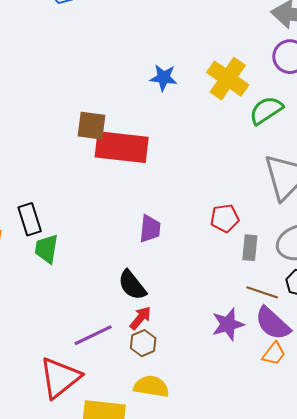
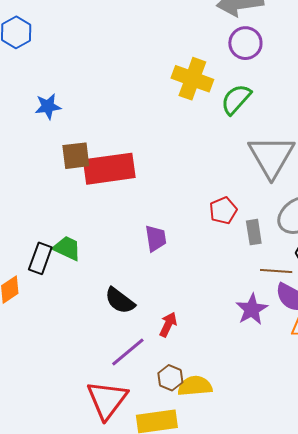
blue star: (164, 78) -> (48, 106), moved
black rectangle: (30, 219) -> (40, 258), turned 52
green trapezoid: (46, 249) -> (67, 248), moved, turned 120
black semicircle: (132, 285) -> (120, 301), moved
brown hexagon: (143, 343) -> (170, 378), moved

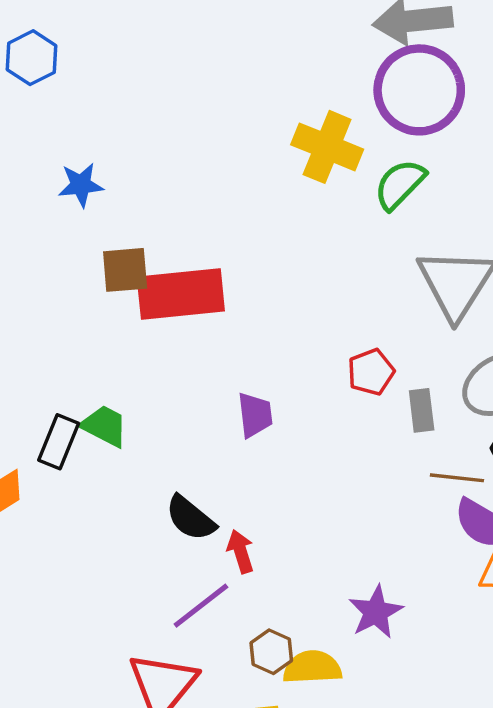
purple circle: (245, 43) -> (419, 90), size x1.6
purple star: (252, 309) -> (376, 612), moved
red arrow: (168, 324) -> (241, 551), moved, turned -45

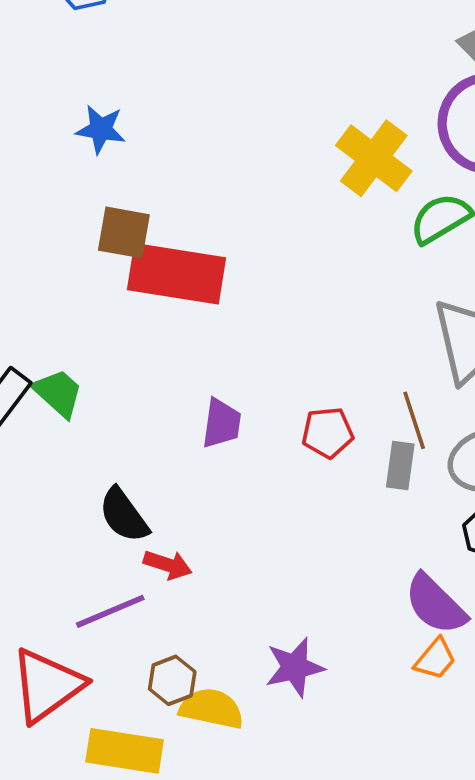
red pentagon: (371, 372) -> (328, 433), moved
brown line: (457, 478) -> (414, 420), moved, turned 51
red arrow: (241, 551) -> (168, 565), turned 111

